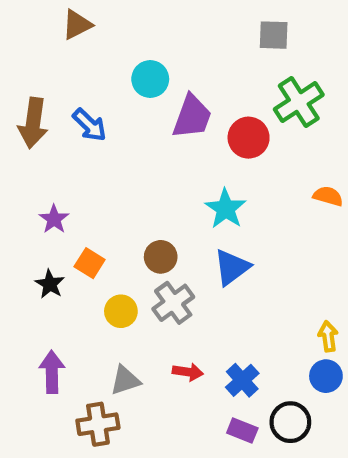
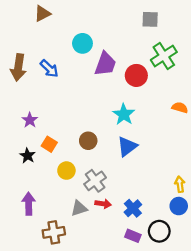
gray cross: (173, 303) -> (95, 181), moved
gray triangle: (125, 380) -> (79, 208), moved

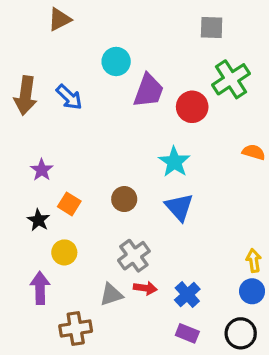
blue triangle: (127, 146) -> (179, 207), turned -35
yellow circle: (66, 171) -> (64, 252), moved
black circle: (159, 231) -> (241, 333), moved

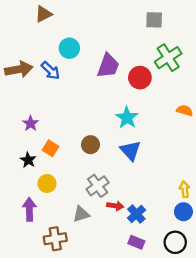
cyan circle: (116, 61) -> (69, 48), moved
brown arrow: (25, 95) -> (19, 69), turned -108
red arrow: (145, 288) -> (115, 206), moved

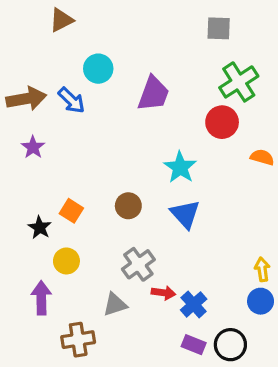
red circle: (140, 78) -> (222, 122), moved
purple star: (31, 123) -> (33, 147), moved
black circle: (175, 242) -> (230, 345), moved

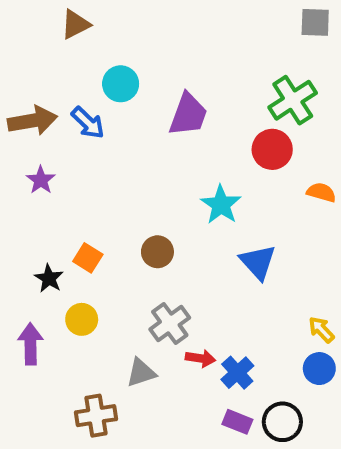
gray square: (219, 28) -> (315, 22), moved
blue triangle: (185, 214) -> (258, 262), moved
yellow arrow: (262, 269) -> (321, 330), turned -35
purple arrow: (41, 298) -> (30, 344), moved

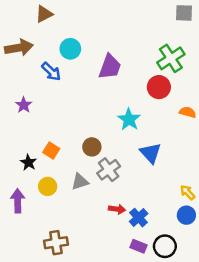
brown arrow: (32, 121) -> (19, 48), moved
gray cross: (170, 323) -> (109, 170), moved
gray triangle: (141, 373) -> (80, 182), moved

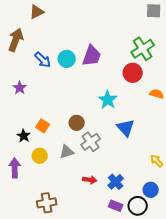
brown arrow: (19, 48) -> (16, 40), turned -60
cyan circle: (70, 49) -> (67, 59), moved
red arrow: (117, 209) -> (90, 180), moved
blue circle: (186, 215) -> (151, 190), moved

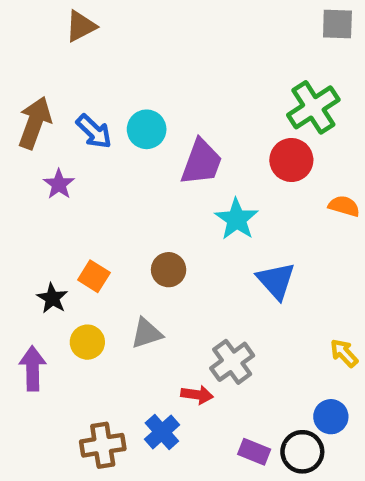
brown arrow: (16, 40) -> (35, 123), moved
purple trapezoid: (92, 56) -> (201, 162), moved
purple star: (20, 88) -> (59, 184), moved
gray cross: (91, 142) -> (232, 362), moved
blue cross: (116, 182) -> (162, 432), moved

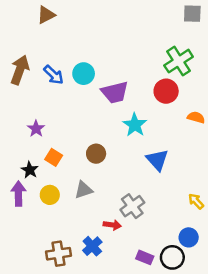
purple trapezoid: (201, 162) -> (115, 92), turned 56
purple star: (59, 184) -> (36, 129), moved
purple arrow: (33, 368) -> (19, 194), moved

